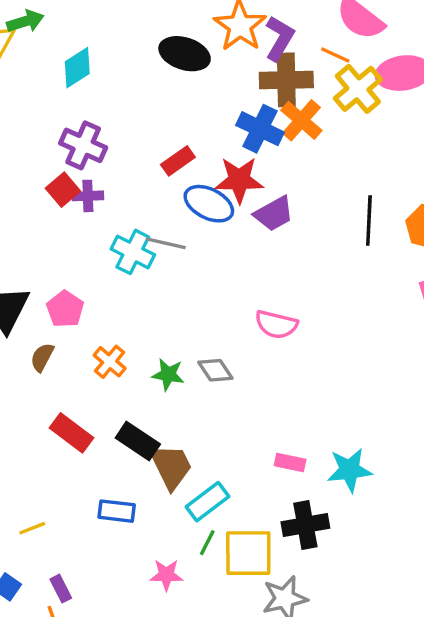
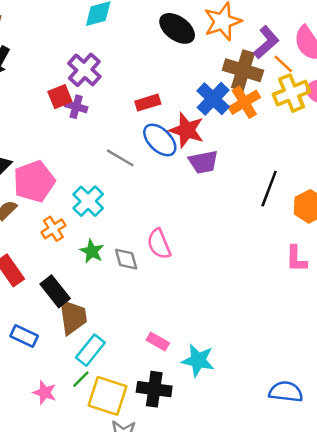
purple L-shape: (280, 38) -> (266, 42), moved
cyan cross: (133, 252) -> (88, 201), moved
pink pentagon: (65, 309) -> (34, 181), size x1.5
pink semicircle: (276, 324) -> (159, 244), moved, turned 36
cyan rectangle: (207, 502) -> (90, 350), turned -32

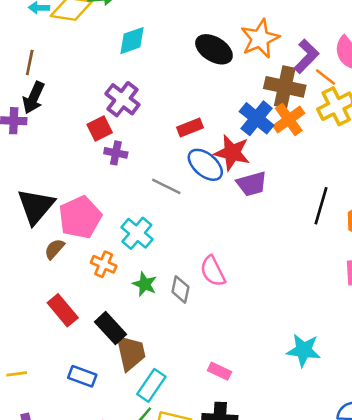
purple cross: (76, 107) -> (116, 153), moved
orange cross: (53, 229) -> (104, 264), turned -30
gray diamond: (126, 259) -> (180, 289), turned 32
cyan star: (198, 360) -> (304, 350), moved

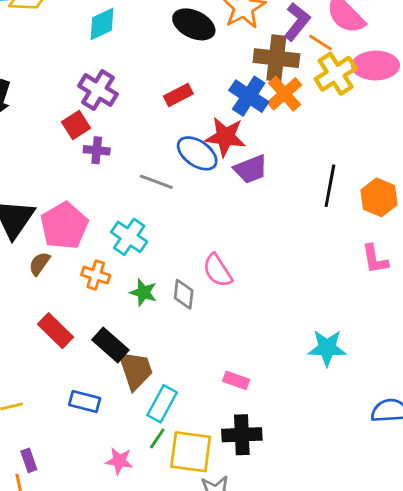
red rectangle: (190, 128) -> (178, 95), moved

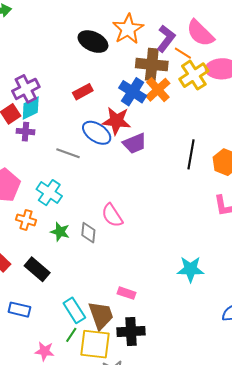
cyan diamond: (102, 24) -> (31, 108), moved
purple cross: (98, 90) -> (26, 89), turned 32
brown trapezoid: (135, 370) -> (101, 315), moved
cyan rectangle: (162, 404) -> (74, 310), turned -60

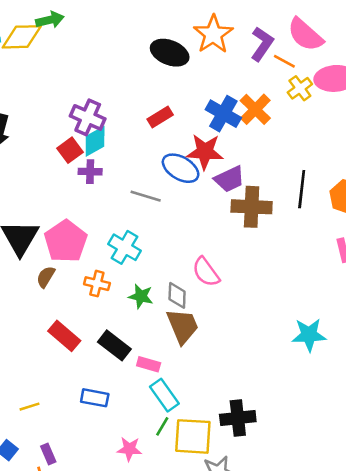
brown cross: (152, 65) -> (252, 207), moved
yellow cross: (194, 75) -> (300, 88), size x0.7
purple cross: (26, 89) -> (88, 117), turned -36
pink rectangle: (126, 293) -> (149, 364), moved
brown trapezoid: (101, 315) -> (183, 326), moved

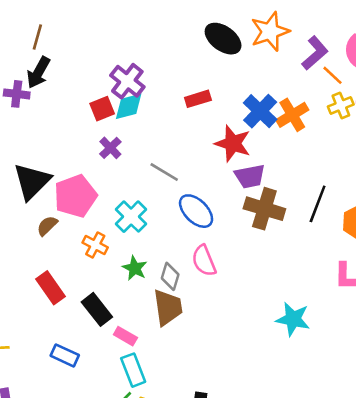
blue ellipse: (181, 168) -> (196, 211), moved
purple cross: (90, 172) -> (110, 148), moved, turned 30
cyan star: (309, 335) -> (293, 319), moved

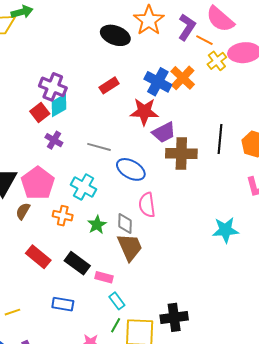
pink semicircle: (204, 261) -> (147, 205), turned 30
green star: (135, 268) -> (97, 225), turned 30
cyan rectangle: (133, 370) -> (117, 301), size x0.7

